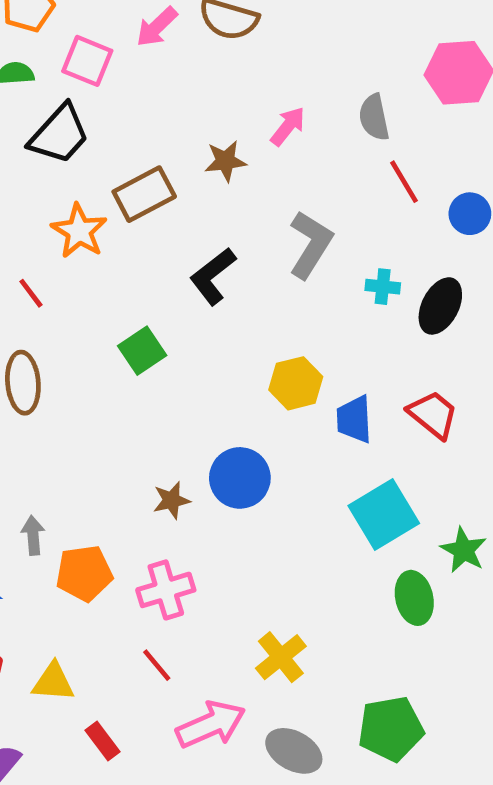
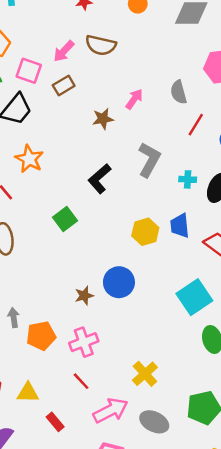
red line: (404, 182) -> (196, 125), turned 65
brown rectangle: (144, 194) -> (64, 85), moved, size x0.7
blue trapezoid: (354, 419) -> (180, 226), moved

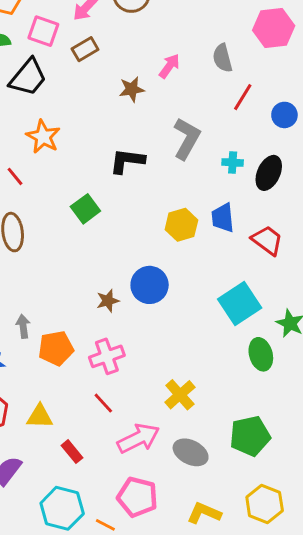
black L-shape: (99, 179) -> (127, 161), turned 48

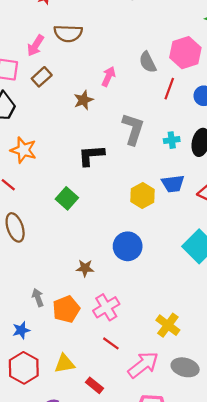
pink hexagon: (274, 28) -> (185, 53), moved
blue trapezoid: (223, 218) -> (173, 184), turned -80
brown star: (108, 301) -> (85, 268), moved, turned 30

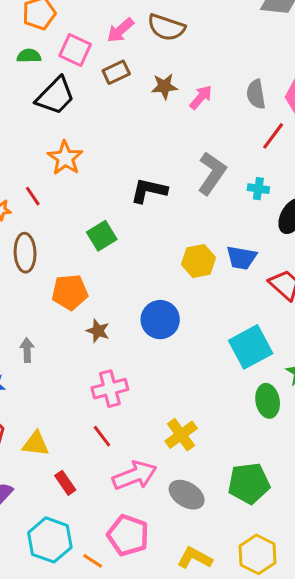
brown star: (83, 100) -> (164, 86), moved
cyan cross: (172, 140) -> (258, 189), moved
orange pentagon: (66, 309) -> (70, 292), moved

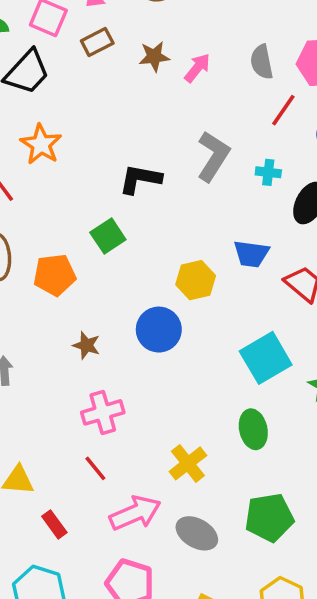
green square: (102, 236) -> (108, 236), moved
yellow hexagon: (198, 261) -> (196, 280), moved
orange pentagon: (70, 292) -> (55, 275), moved
green ellipse: (268, 401) -> (253, 429), moved

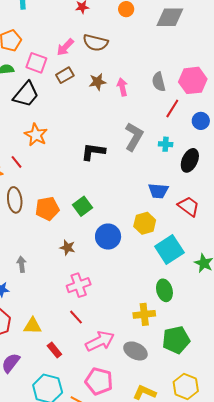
pink arrow: (197, 68) -> (122, 87), turned -48
green square: (108, 236) -> (82, 206), moved
yellow hexagon: (196, 280) -> (145, 223), moved
yellow cross: (188, 463) -> (144, 314), moved, turned 35

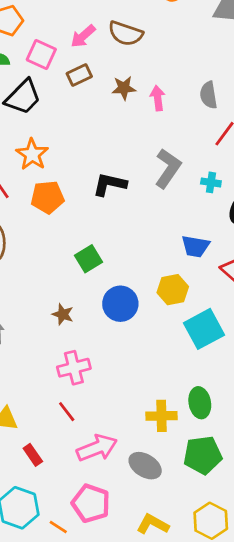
orange pentagon: (47, 209) -> (48, 197), moved
green ellipse: (164, 290) -> (200, 403), moved

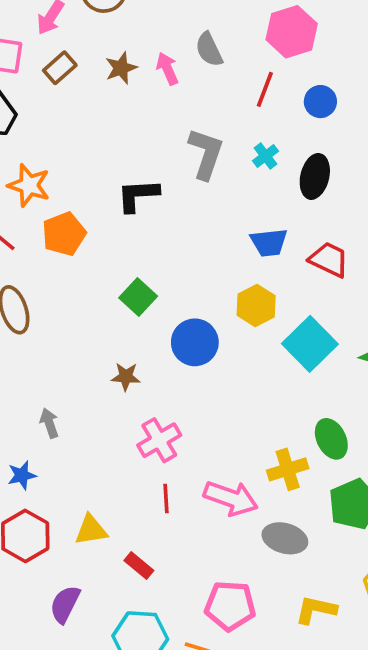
gray semicircle: (209, 95) -> (209, 49), moved
cyan cross: (211, 182) -> (265, 156), turned -30
red line: (67, 412) -> (166, 498), turned 50
pink arrow: (97, 448) -> (231, 498), moved, turned 57

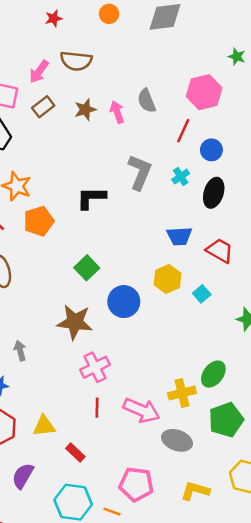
blue circle: (320, 102) -> (211, 150), moved
cyan square: (310, 344) -> (202, 294), moved, size x0.5
brown star: (126, 377) -> (75, 322), size x1.8
green ellipse: (331, 439) -> (213, 374), turned 60

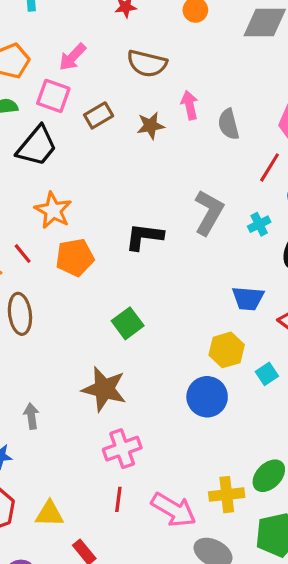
pink arrow: (39, 72) -> (73, 57), moved
pink arrow: (117, 112) -> (190, 105), moved
blue circle: (124, 302) -> (207, 397), moved

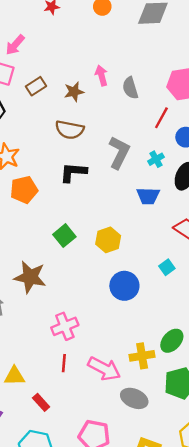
brown semicircle: (147, 63) -> (70, 130), moved
blue trapezoid: (248, 298) -> (148, 196), moved
yellow hexagon: (227, 350) -> (108, 240), moved
brown star: (104, 389) -> (30, 277), moved

